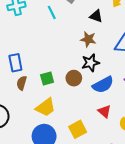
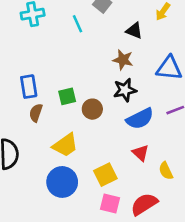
green square: (47, 78) -> (67, 96), moved
brown circle: (74, 78) -> (92, 109), moved

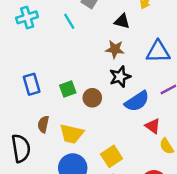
brown semicircle: (36, 113) -> (43, 124), moved
yellow trapezoid: (65, 145) -> (72, 134), turned 55
red triangle: (141, 153) -> (153, 126), moved

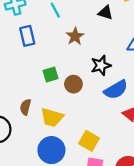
brown star: (115, 49) -> (75, 36), moved, turned 30
blue rectangle: (32, 84) -> (27, 36), moved
yellow square: (112, 156) -> (89, 141), turned -30

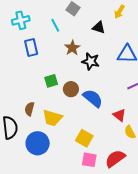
black star: (101, 65) -> (91, 61), moved, turned 30
blue semicircle: (116, 90) -> (93, 98), moved, turned -110
blue circle: (51, 150) -> (38, 143), moved

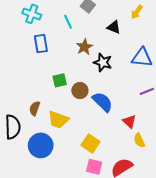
cyan cross: (21, 20) -> (32, 14), turned 30

